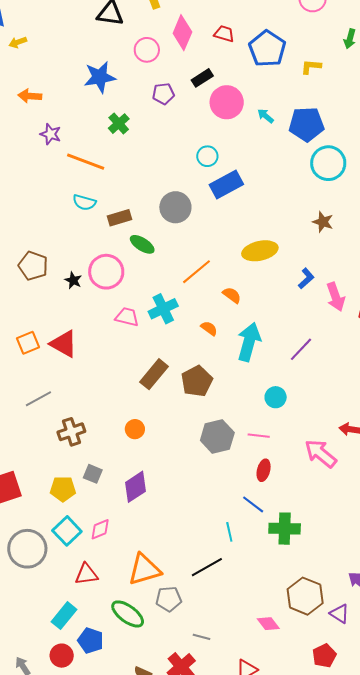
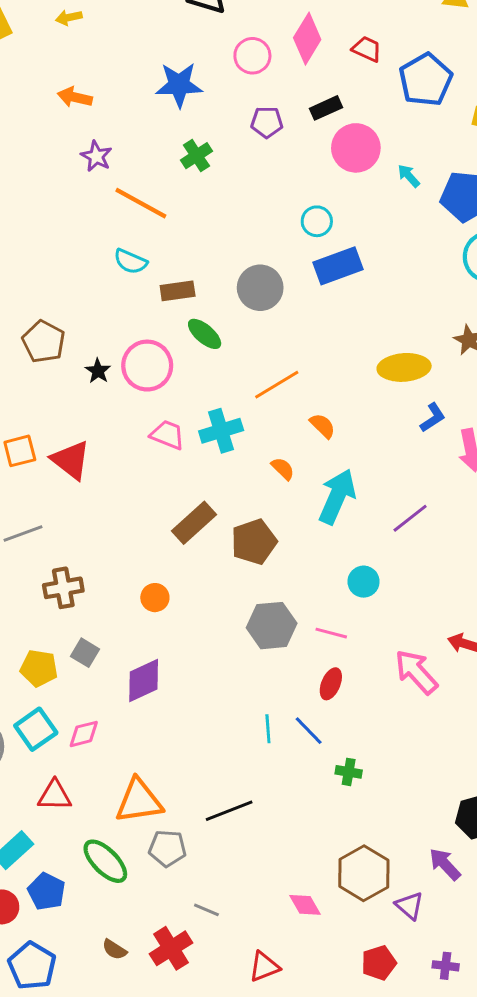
yellow ellipse: (260, 251) -> (404, 367), moved
green cross: (285, 529) -> (349, 772), size x0.6
cyan line: (229, 532) -> (268, 729), moved

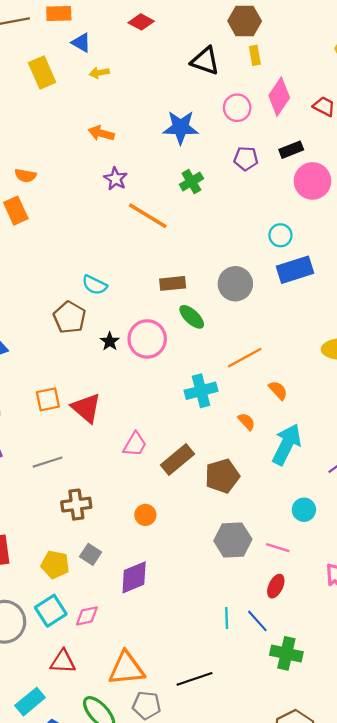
cyan semicircle: (130, 261) -> (94, 285), moved
pink trapezoid: (167, 435) -> (135, 444), moved, turned 96
green cross: (349, 772) -> (286, 653), size x1.6

